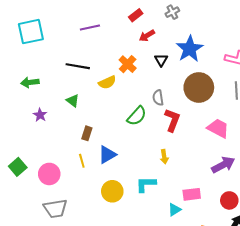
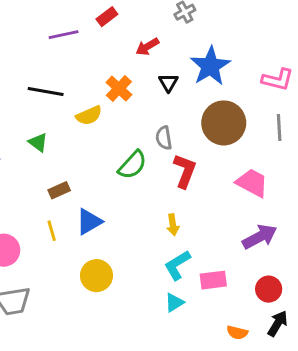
red rectangle: (136, 15) -> (107, 17), moved
brown rectangle: (87, 133) -> (59, 190), turned 48
cyan L-shape: (146, 184) -> (177, 265), moved, turned -30
cyan triangle: (174, 210) -> (174, 303), moved

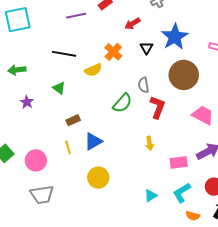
cyan L-shape: (177, 265) -> (182, 193), moved
pink rectangle: (213, 280) -> (179, 162), moved

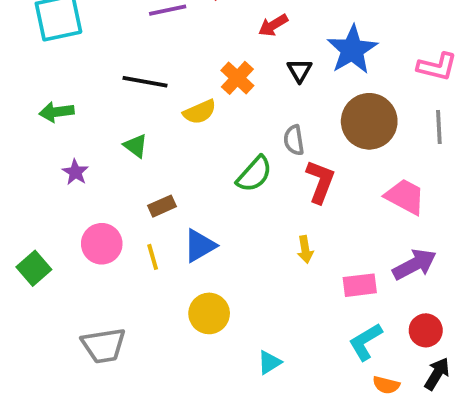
pink circle: (36, 160) -> (102, 244), moved
cyan triangle: (151, 196) -> (269, 362), moved

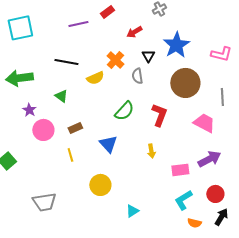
green arrow: (57, 112) -> (19, 78), size x1.5
gray line: (439, 127) -> (222, 97), moved
gray semicircle: (294, 140) -> (137, 76), moved
pink circle: (102, 244) -> (43, 130), moved
blue triangle: (200, 246) -> (108, 144), moved, turned -42

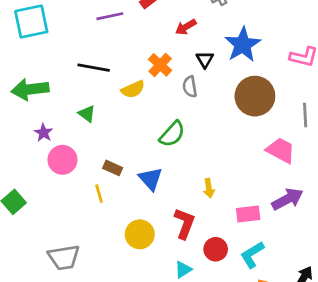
red L-shape: (159, 115) -> (184, 223), moved
brown rectangle: (75, 128) -> (113, 168), moved, turned 48
red circle: (215, 194) -> (216, 249), moved

